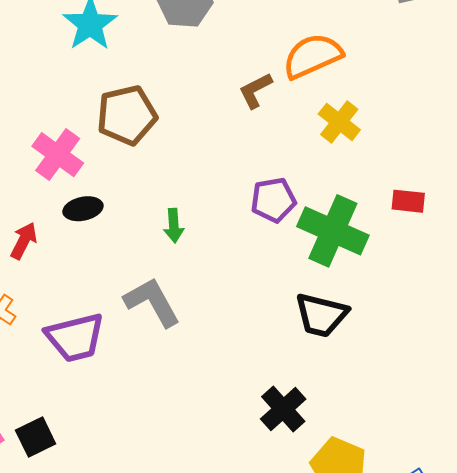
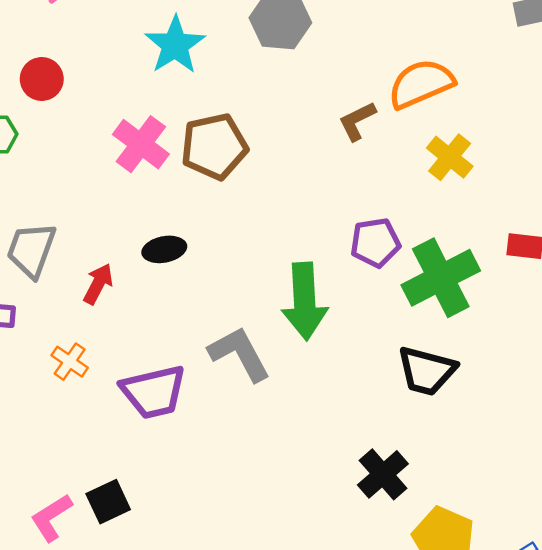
pink cross: (58, 155) -> (141, 144), moved
green arrow: (174, 226) -> (305, 301), moved, size x2.0
green cross: (333, 231) -> (441, 278), turned 38

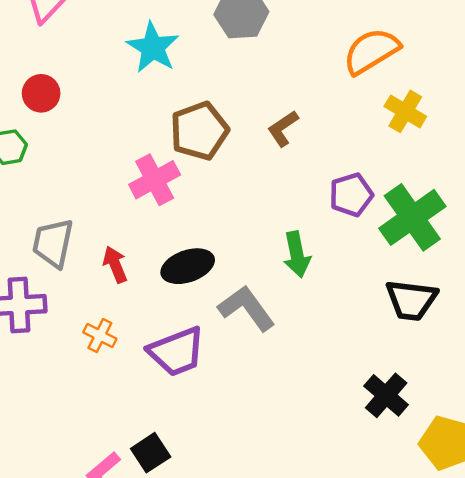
brown L-shape: (357, 121) -> (283, 128), moved
pink cross: (141, 144) -> (155, 180), moved, turned 33
black ellipse: (164, 249) -> (188, 266), moved, size x1.4
red arrow: (98, 284) -> (115, 265), turned -42
green arrow: (305, 301) -> (297, 254), size x0.7

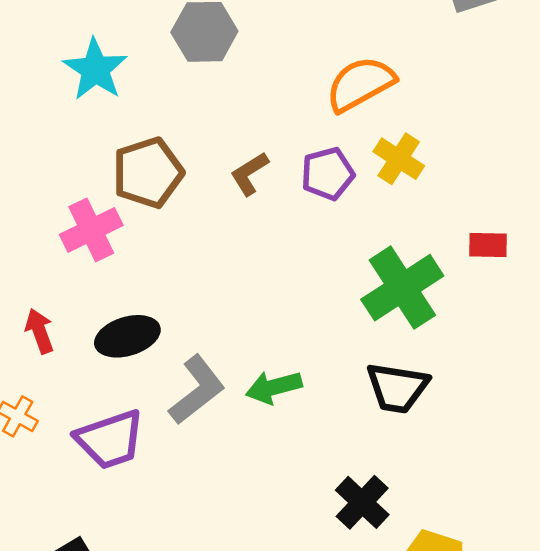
purple pentagon: (351, 195) -> (328, 174), moved
green arrow: (297, 254) -> (274, 387), moved, turned 84
gray L-shape: (247, 308) -> (197, 390), turned 86

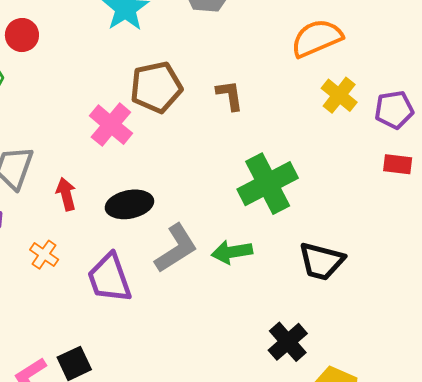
brown L-shape: (249, 174) -> (230, 95), turned 108
purple pentagon: (328, 174) -> (394, 110), moved
pink cross: (91, 230) -> (111, 125), turned -30
green cross: (402, 288) -> (268, 184), moved
purple trapezoid: (110, 439) -> (109, 278), turned 84

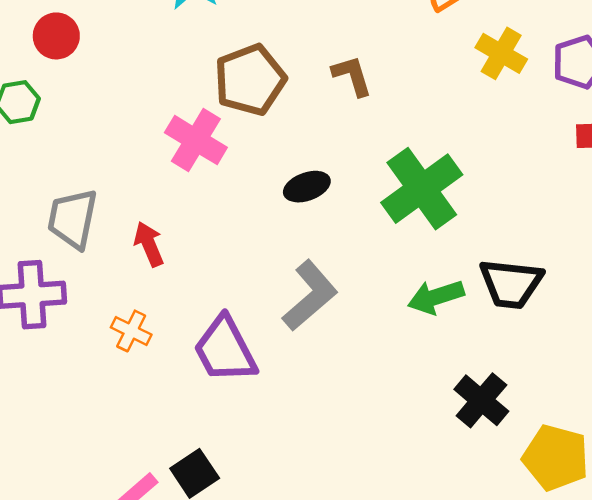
black ellipse: (129, 204) -> (307, 187), moved, size x0.7
green arrow: (232, 252) -> (436, 297), moved

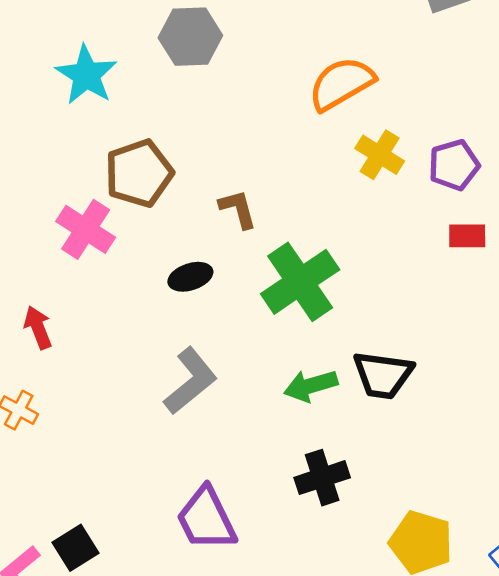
brown L-shape: (352, 76) -> (238, 209), moved
purple trapezoid: (225, 350) -> (206, 519), moved
black cross: (481, 400) -> (322, 478), moved, turned 30

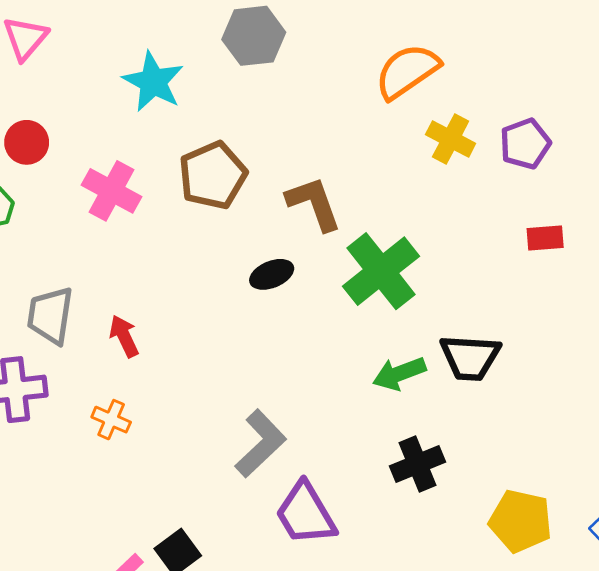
brown L-shape: (238, 209) -> (314, 203), size x1.4
pink cross: (86, 229) -> (111, 191), moved
red rectangle: (467, 236) -> (545, 238), moved
gray L-shape: (190, 381) -> (261, 444), moved

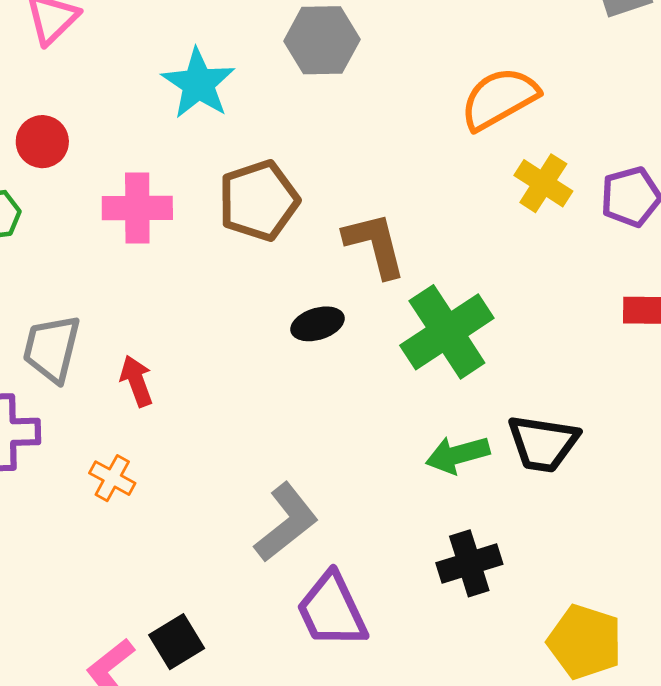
pink cross: (111, 191) -> (137, 208), turned -34

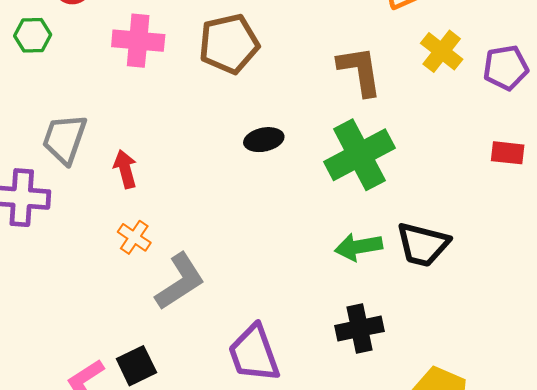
brown L-shape: (375, 245) -> (360, 71), moved
orange cross: (112, 478) -> (134, 237), moved
gray L-shape: (286, 522) -> (180, 281), moved

